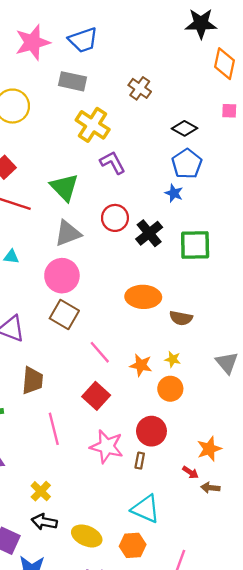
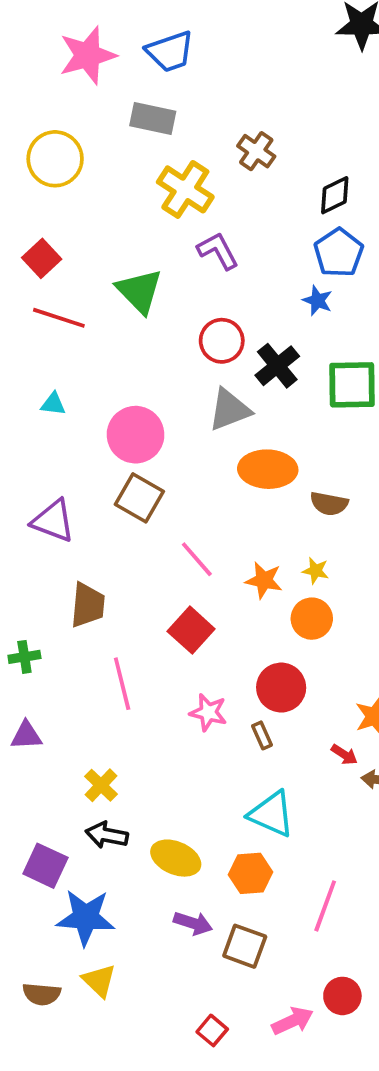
brown cross: (140, 88) -> (256, 151), moved
black diamond: (184, 128) -> (335, 195), turned -55
gray triangle: (68, 233) -> (229, 410), moved
pink star: (107, 446) -> (208, 712), size x0.7
brown rectangle: (140, 461) -> (262, 735), turned -35

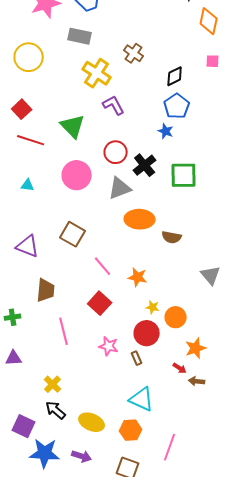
pink circle: (136, 435) -> (77, 175), moved
yellow star: (316, 571) -> (153, 307), moved
orange circle: (312, 619) -> (176, 317), moved
black arrow: (107, 835) -> (56, 410), turned 30
purple arrow: (193, 923) -> (82, 456), moved

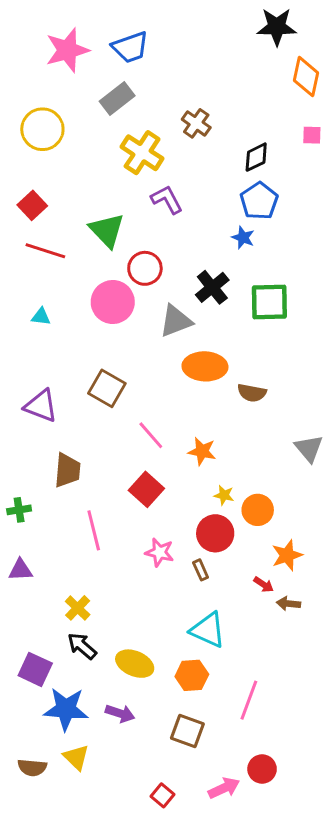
gray rectangle: (80, 36) -> (117, 99), turned -50
red circle: (116, 152) -> (145, 268), moved

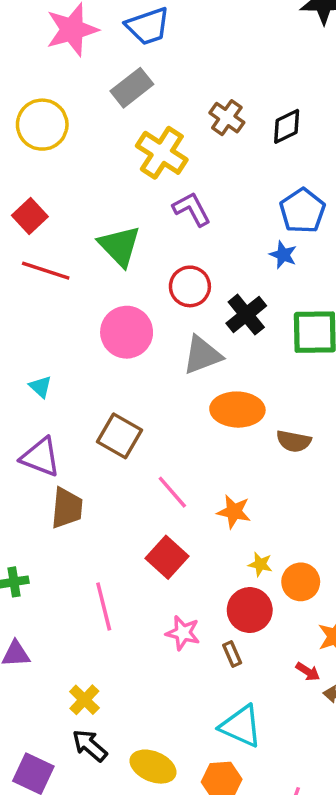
black diamond: (256, 157) -> (287, 126), moved
red circle: (145, 268) -> (190, 286), moved
cyan triangle: (41, 317) -> (40, 387), moved, turned 36
brown trapezoid: (67, 470) -> (67, 508), moved

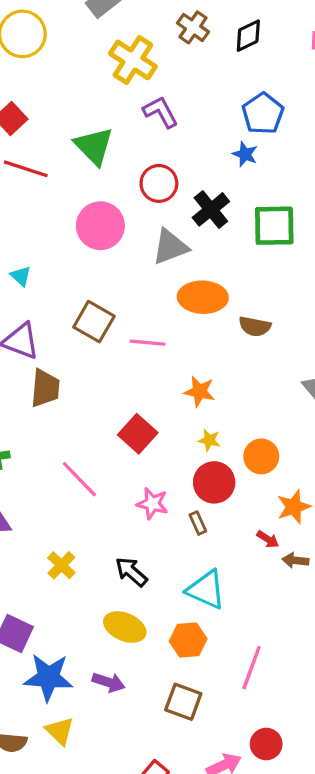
pink line: (172, 492) -> (148, 343), moved, turned -44
yellow star: (260, 564) -> (209, 440), moved
pink line: (104, 607) -> (79, 479), turned -30
black arrow: (90, 745) -> (131, 572), moved

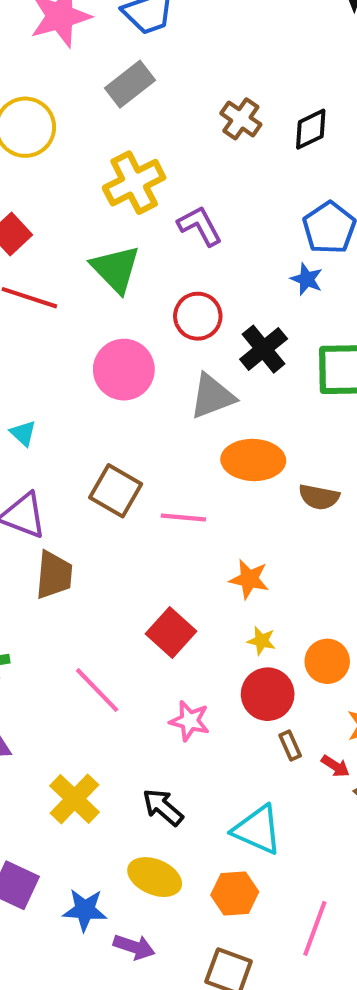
yellow cross: (133, 60) -> (134, 183), moved, turned 30
brown rectangle: (198, 523) -> (290, 746), moved
yellow cross: (61, 565) -> (75, 799), size x1.4
blue star: (48, 677) -> (85, 910), moved, size x0.7

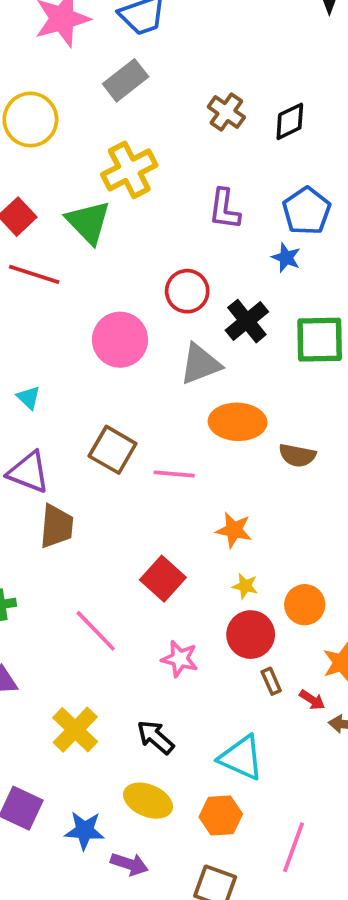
purple L-shape: (200, 226) -> (224, 209), moved, turned -144
green triangle: (116, 269) -> (88, 222), moved

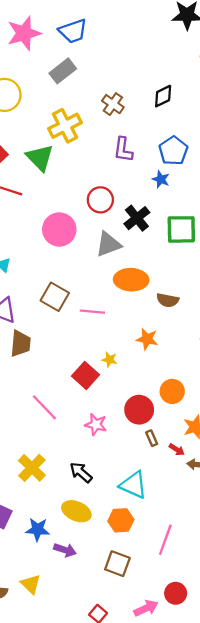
brown cross: (226, 112) -> (113, 104), moved
orange star: (234, 530) -> (147, 339), moved
yellow star: (245, 586) -> (109, 360), moved

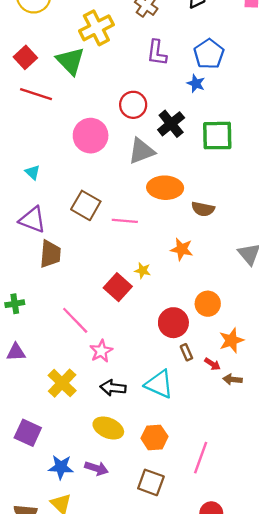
pink star: (96, 425) -> (101, 351), moved, turned 30
black arrow: (81, 472) -> (113, 388), turned -35
cyan triangle: (133, 485) -> (159, 384), moved
blue star: (38, 529) -> (61, 467), moved

